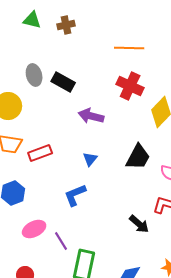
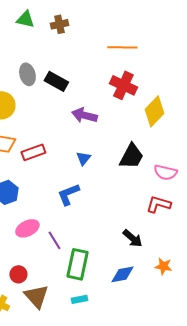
black arrow: (139, 224) -> (132, 238), moved

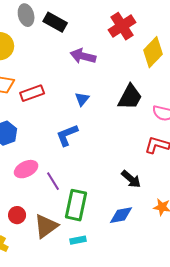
red cross: (123, 85) -> (122, 26), turned 32
brown triangle: (36, 296) -> (46, 226), moved, turned 36

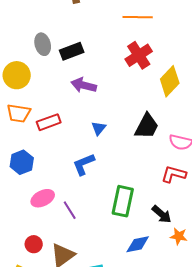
black rectangle: (55, 22) -> (72, 51), turned -50
purple arrow: (83, 56) -> (84, 85), moved
black arrow: (131, 179) -> (162, 214), moved
green rectangle: (76, 205) -> (123, 201), moved

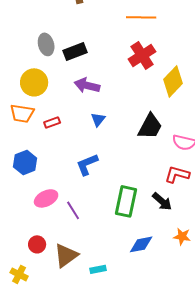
yellow circle: (17, 75) -> (34, 82), moved
red rectangle: (49, 122) -> (52, 122), size x0.7
blue triangle: (99, 128) -> (98, 119), moved
black arrow: (162, 214) -> (162, 201), moved

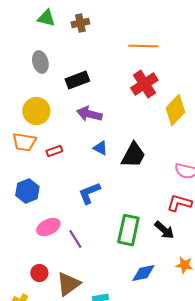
gray ellipse: (46, 44) -> (40, 62), moved
blue triangle: (98, 119) -> (100, 148), turned -42
black trapezoid: (150, 126) -> (133, 155), moved

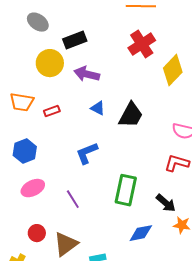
gray ellipse: (40, 62) -> (38, 22), turned -40
yellow circle: (36, 111) -> (50, 63), moved
pink ellipse: (48, 227) -> (33, 188), moved
black arrow: (164, 230) -> (166, 203), moved

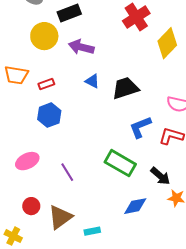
black trapezoid: (131, 115) -> (125, 88), turned -136
blue hexagon: (25, 151) -> (49, 115), moved
blue L-shape: (87, 153) -> (140, 127), moved
green rectangle: (126, 190) -> (120, 163), turned -72

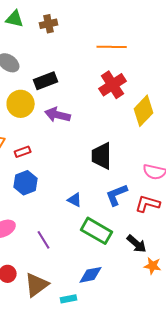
blue triangle: (92, 81) -> (75, 200), moved
black trapezoid: (125, 88) -> (102, 156), turned -72
blue diamond: (135, 206) -> (91, 275), moved

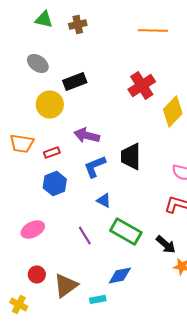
orange line: (112, 47) -> (153, 30), moved
purple arrow: (58, 115) -> (87, 135), moved
blue L-shape: (117, 195) -> (95, 166), moved
purple line: (44, 240) -> (85, 235), moved

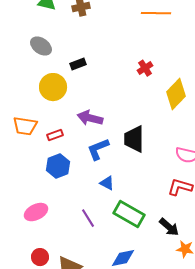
black rectangle: (75, 81) -> (78, 64), size x0.7
red cross: (142, 85) -> (145, 68), size x0.6

